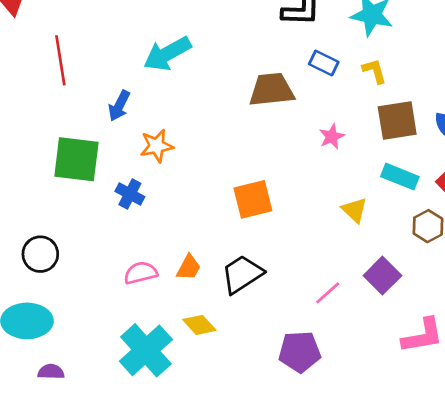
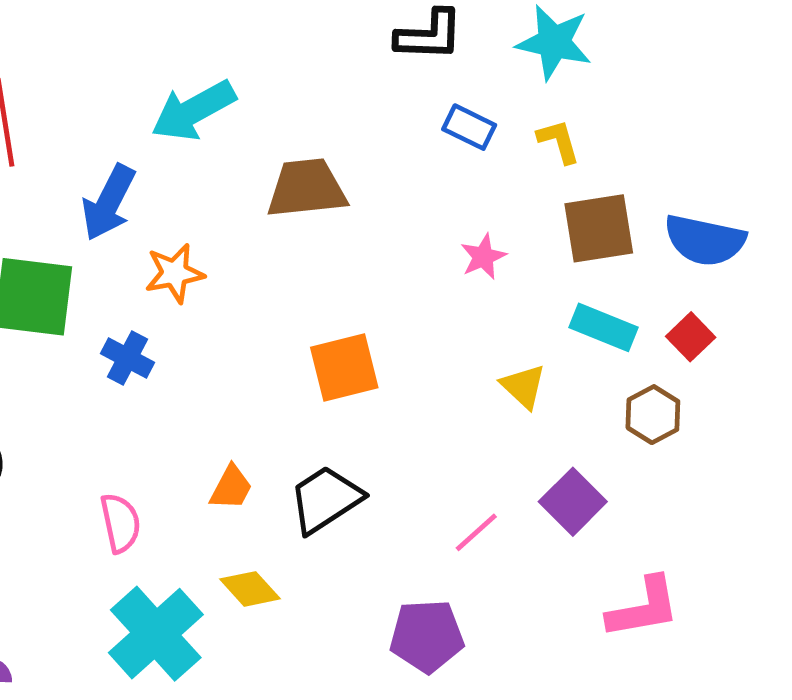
brown trapezoid: (272, 90) -> (307, 188), moved
blue arrow: (119, 106) -> (109, 202), size x1.4
pink semicircle: (141, 273) -> (120, 523), moved, turned 92

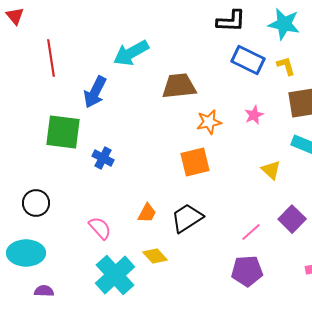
blue rectangle: (469, 127) -> (248, 60), size x1.5
orange star: (175, 273) -> (209, 122), moved
pink semicircle: (120, 523) -> (100, 228), turned -30
purple pentagon: (427, 636) -> (247, 271), moved

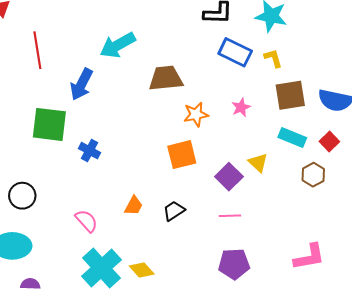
black trapezoid: (187, 218) -> (174, 211), size x0.7
purple square: (292, 219) -> (229, 177), moved
pink line: (251, 232) -> (230, 216), moved, turned 40
yellow diamond: (155, 256) -> (142, 270), moved

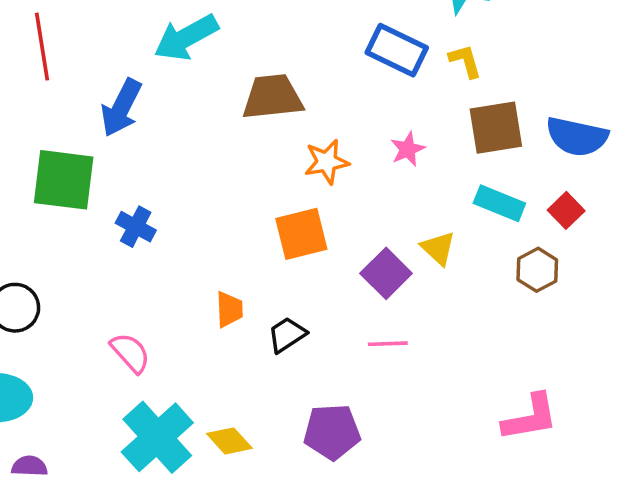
orange trapezoid: (134, 206) -> (229, 309), moved, turned -30
purple pentagon: (234, 264) -> (332, 432), moved

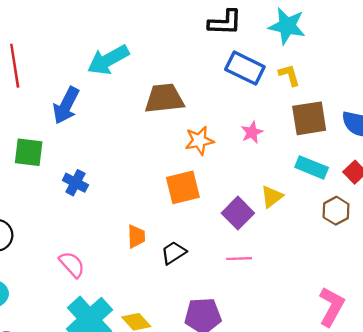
green square: (64, 180) -> (29, 152), size x0.7
yellow triangle: (438, 248) -> (272, 197), turned 40
pink L-shape: (530, 418) -> (331, 307), turned -51

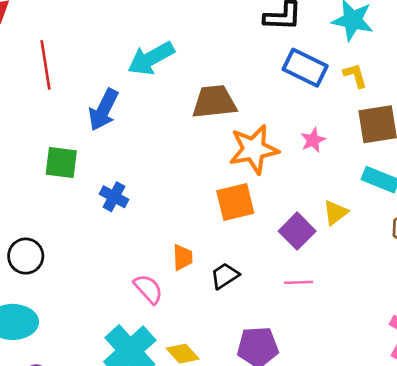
orange star: (199, 141) -> (254, 149), size x1.5
pink semicircle: (72, 264) -> (148, 289), moved

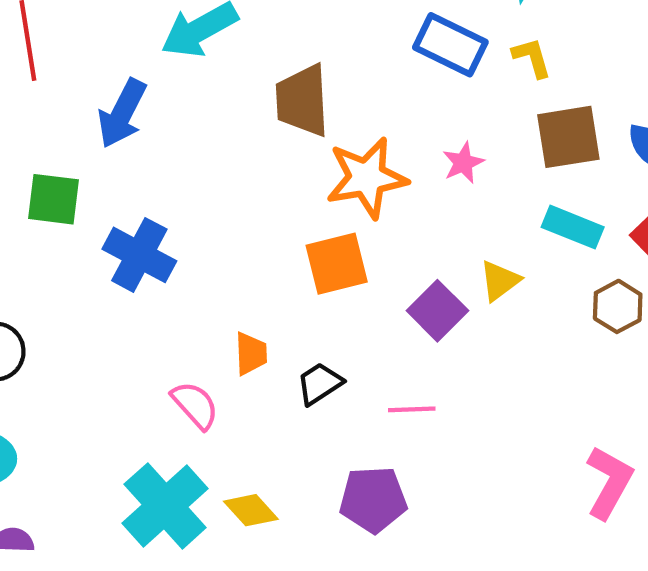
brown trapezoid: (214, 102) -> (302, 101), turned -87
blue cross: (114, 197) -> (139, 255), size x1.5
pink line: (299, 282) -> (412, 409), moved

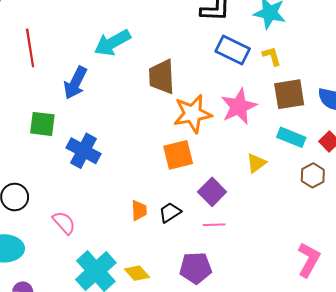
pink star: (463, 163) -> (239, 107), size x1.8
purple square: (437, 311) -> (212, 192), moved
orange trapezoid: (251, 354) -> (139, 210), moved
pink semicircle: (195, 405) -> (64, 223), moved

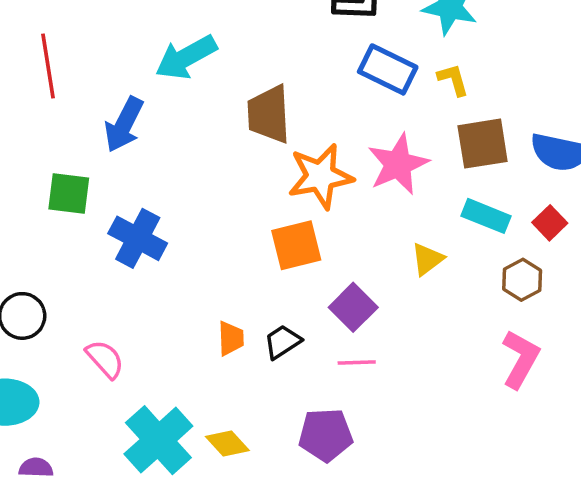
pink L-shape: (309, 260) -> (520, 359), moved

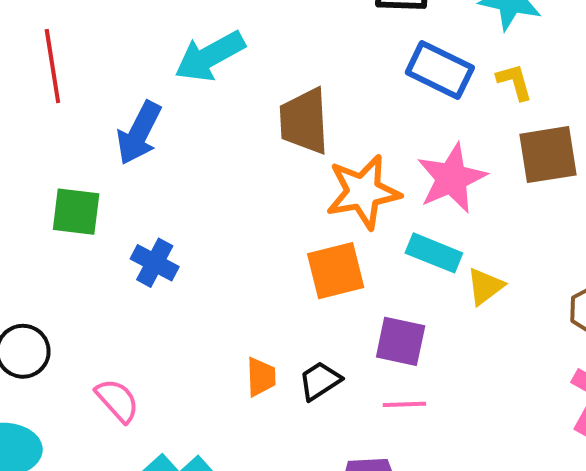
cyan rectangle: (486, 216) -> (434, 253), moved
blue cross: (138, 238) -> (155, 263), size x0.7
purple square: (353, 307) -> (401, 341), turned -33

